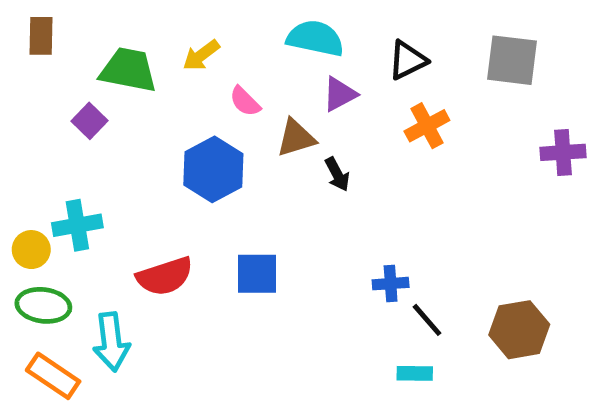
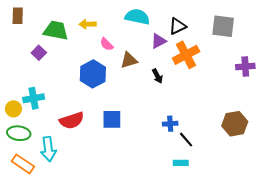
yellow arrow: (201, 55) -> (88, 24), turned 35
purple triangle: (340, 94) -> (159, 41), moved
orange cross: (427, 126) -> (186, 55), size x1.4
black arrow: (337, 174) -> (157, 76), moved
brown hexagon: (519, 330) -> (235, 124), moved

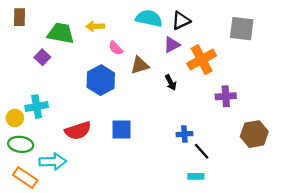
black triangle: (178, 26) -> (181, 21), moved
purple cross: (245, 67) -> (226, 96), moved
cyan arrow: (48, 149) -> (53, 162), turned -85

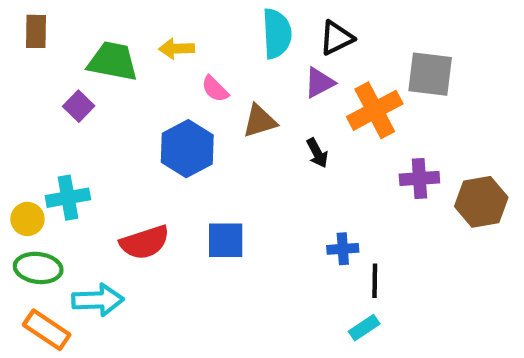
cyan semicircle: (149, 18) -> (277, 34), turned 75
gray square: (242, 29) -> (430, 74), moved
brown hexagon: (254, 134) -> (481, 202), moved
black line: (202, 151) -> (375, 281), turned 42
cyan rectangle: (196, 176) -> (364, 328), turned -35

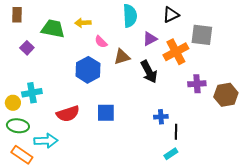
black triangle: (336, 38) -> (171, 15), moved
purple square: (79, 106) -> (27, 48), moved
black arrow: (317, 153) -> (149, 72), size x1.6

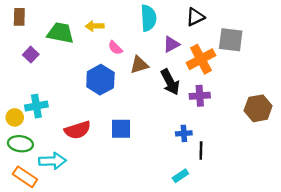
purple cross: (197, 84) -> (200, 96), moved
cyan rectangle: (171, 154) -> (180, 176), moved

